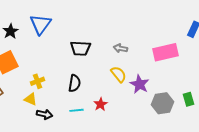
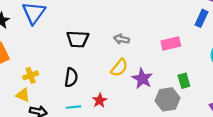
pink rectangle: (166, 52) -> (171, 44), size x0.7
yellow semicircle: (118, 74) -> (119, 68), turned 78
green rectangle: (188, 99) -> (184, 81), moved

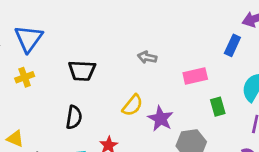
gray arrow: (121, 39) -> (147, 57), moved
yellow cross: (31, 75) -> (25, 77), moved
green rectangle: (184, 81) -> (218, 107), moved

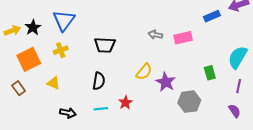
blue rectangle: (232, 45) -> (212, 16), moved, turned 42
pink rectangle: (195, 76) -> (183, 38), moved
yellow triangle: (15, 139) -> (53, 83), moved

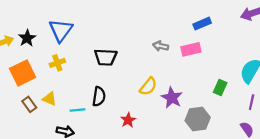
blue rectangle: (212, 16) -> (202, 24), moved
green rectangle: (210, 73) -> (220, 88), turned 40
brown rectangle: (19, 88) -> (29, 104), moved
cyan line: (101, 109) -> (78, 110), moved

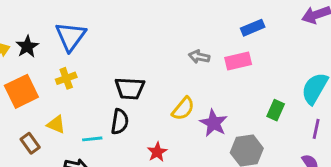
black trapezoid: (106, 57) -> (130, 88), moved
brown rectangle: (29, 104) -> (30, 143), moved

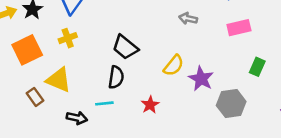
pink rectangle: (238, 61) -> (239, 28), moved
black trapezoid: (130, 88) -> (125, 47), turned 36
yellow triangle: (56, 125) -> (59, 80), size x1.5
cyan line: (92, 139) -> (104, 103), moved

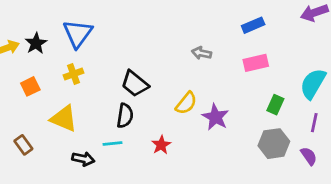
orange square: (27, 50) -> (30, 86), size x0.6
brown rectangle: (35, 97) -> (23, 145), moved
gray hexagon: (231, 103) -> (274, 144), moved

